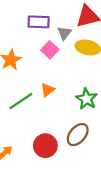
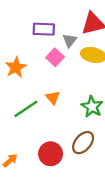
orange triangle: (48, 90) -> (53, 98), turned -32

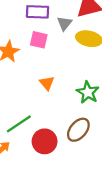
pink square: (55, 57) -> (39, 40), moved, turned -30
green line: (26, 109) -> (19, 124), moved

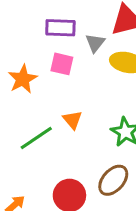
green line: (19, 124) -> (36, 138), moved

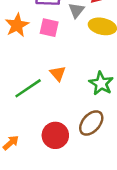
orange star: (23, 79) -> (17, 25), moved

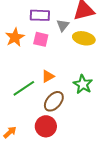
orange triangle: (58, 73) -> (48, 76), turned 40
brown ellipse: (91, 123) -> (54, 101), moved

